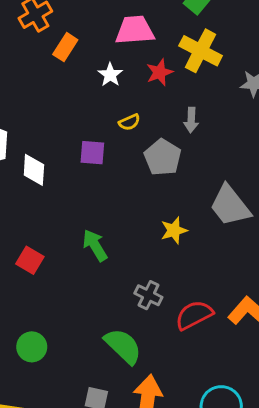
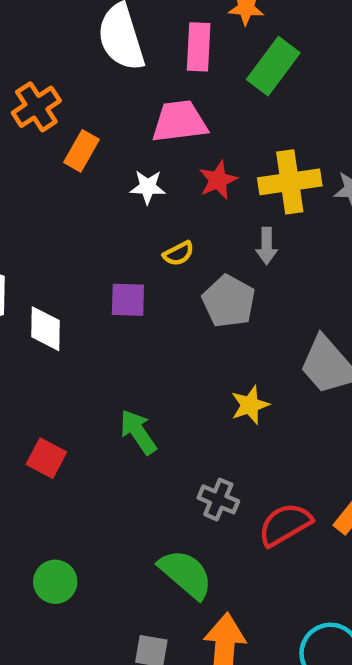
yellow cross: (201, 51) -> (290, 182), moved, turned -33
white star: (110, 75) -> (148, 187), turned -30

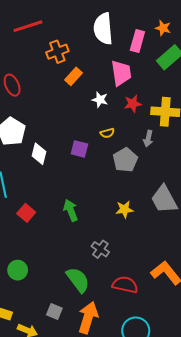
pink trapezoid: (179, 122) -> (121, 73), turned 76
red semicircle: (285, 524) -> (125, 285), moved, turned 30

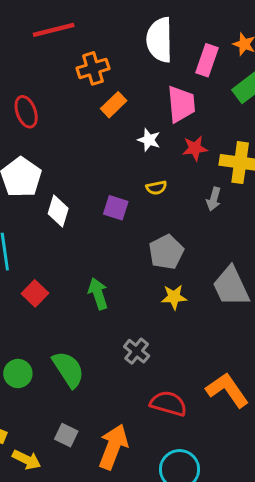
gray pentagon: (125, 160) -> (166, 252), moved
green semicircle: (78, 280) -> (68, 369), moved

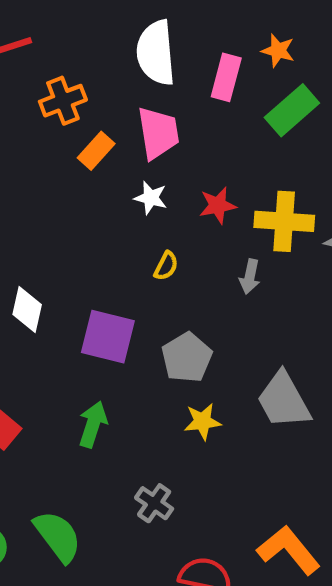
pink trapezoid: (181, 104) -> (158, 133), moved
yellow semicircle: (156, 188) -> (166, 266), turned -48
purple square: (116, 208) -> (108, 337), moved, size x1.5
green arrow: (98, 294) -> (93, 424), turned 40

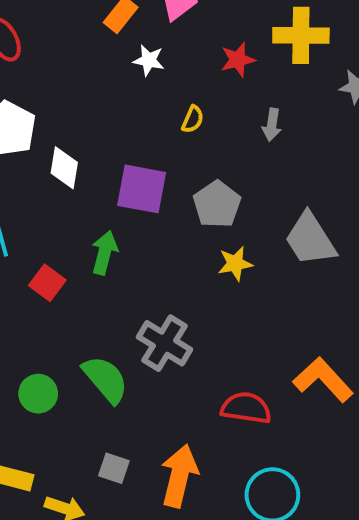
white star: (151, 198) -> (149, 60), moved
yellow cross: (284, 221) -> (301, 35), moved
green arrow: (93, 424) -> (104, 253), moved
gray cross: (154, 503) -> (165, 343), moved, size x1.5

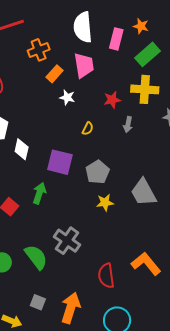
gray arrow: (272, 125) -> (128, 125), moved
red semicircle: (246, 408) -> (106, 276), turned -110

